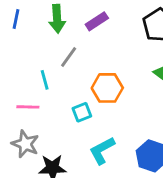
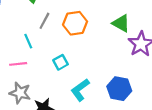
orange hexagon: (107, 88) -> (75, 23), moved

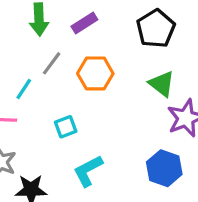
cyan line: (28, 41) -> (24, 89), turned 48
blue hexagon: (119, 89) -> (164, 168), moved

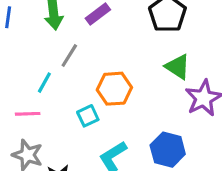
orange hexagon: (95, 73) -> (114, 89), moved
blue hexagon: (164, 168) -> (168, 150), moved

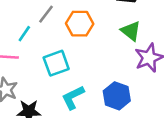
orange hexagon: (114, 89) -> (80, 24), moved
cyan square: (88, 116) -> (56, 63), size x1.5

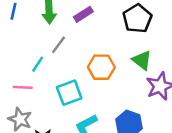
orange hexagon: (80, 24) -> (101, 67), moved

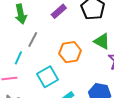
purple rectangle: (83, 14) -> (59, 11), moved

